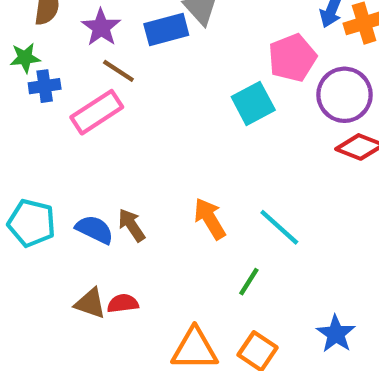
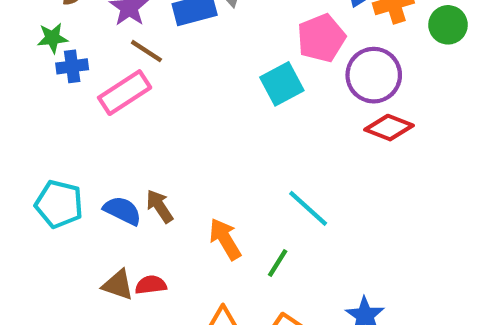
orange arrow: (210, 219) -> (225, 239), moved

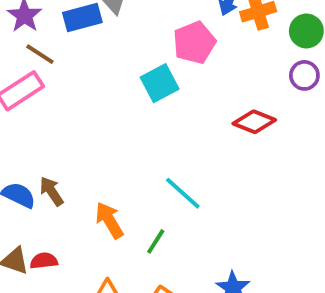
purple circle: (374, 75) -> (304, 75), moved, size x0.6

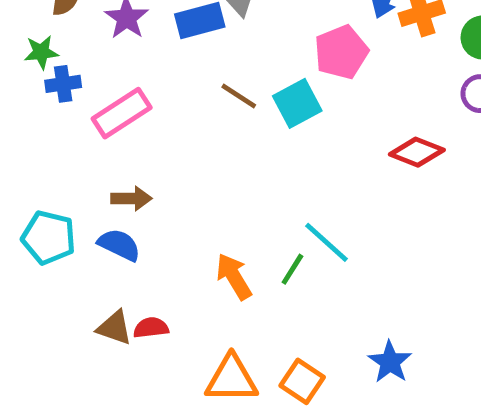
brown line: (40, 54) -> (239, 96), moved
brown arrow: (51, 191) -> (131, 198), moved, turned 124
green line: (156, 241) -> (292, 269), moved

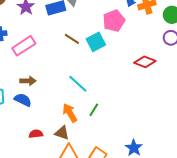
cyan line: (327, 242) -> (78, 84), moved
brown triangle: (114, 328) -> (62, 133), moved

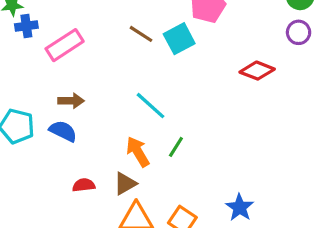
brown triangle: (62, 133) -> (125, 184), turned -49

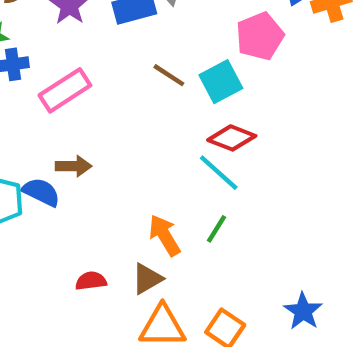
red diamond: (257, 71) -> (232, 138), moved
cyan line: (151, 106) -> (219, 173), moved
blue semicircle: (63, 131) -> (41, 192), moved

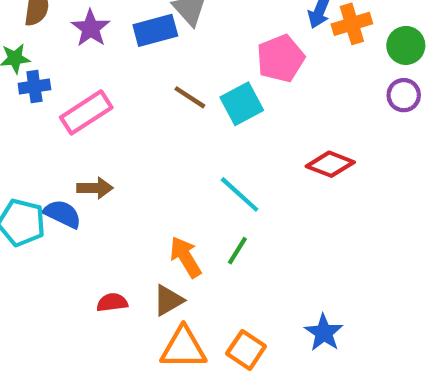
red diamond: (232, 138) -> (330, 164), moved

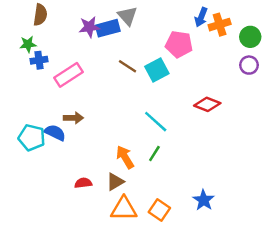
purple star: (91, 28) -> (89, 27), moved, turned 30
pink pentagon: (281, 58) -> (179, 44), turned 30

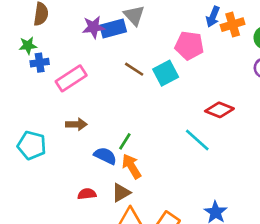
cyan line: (156, 122) -> (197, 140), moved
blue semicircle: (55, 133) -> (105, 156), moved
green line: (154, 153) -> (125, 141), moved

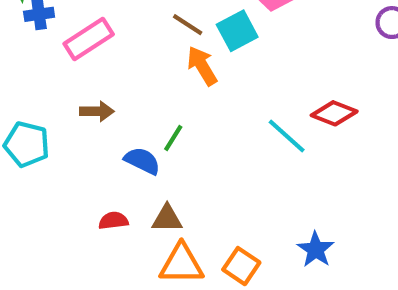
red diamond: (219, 110) -> (334, 113), moved
orange arrow: (132, 166) -> (202, 66), moved
brown triangle: (121, 193) -> (167, 219), turned 30

